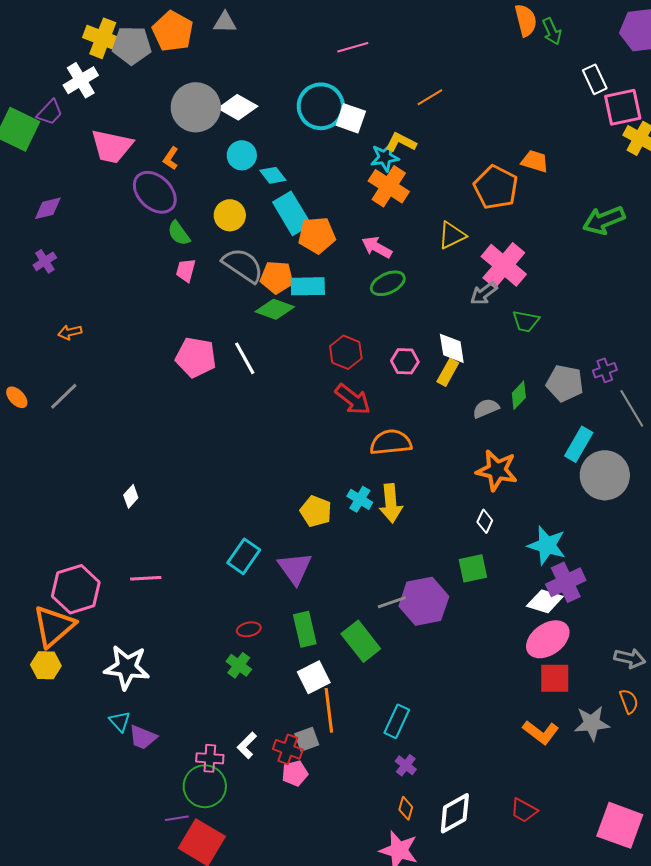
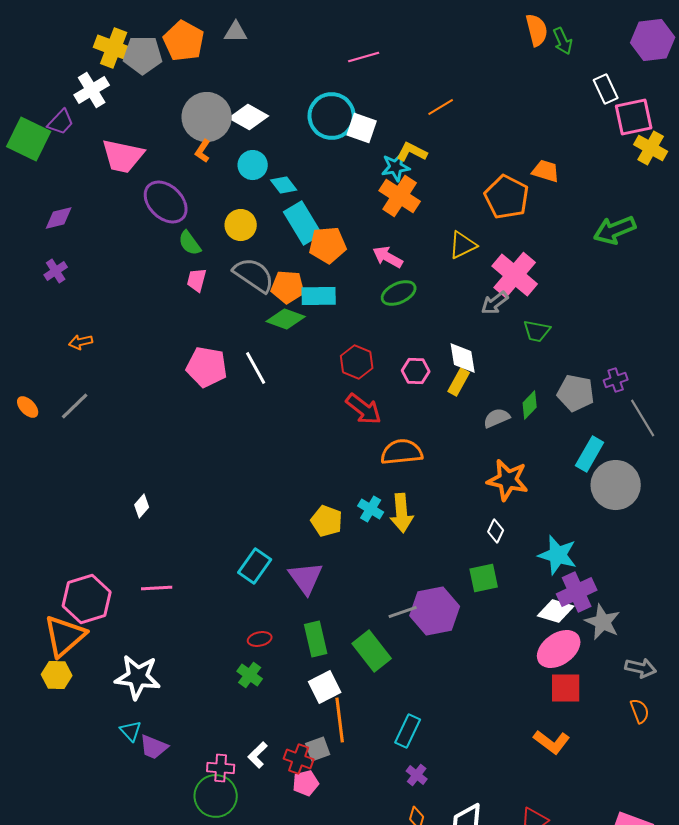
orange L-shape: (171, 158) -> (203, 151), moved
gray star: (592, 723) -> (603, 622), moved, turned 30

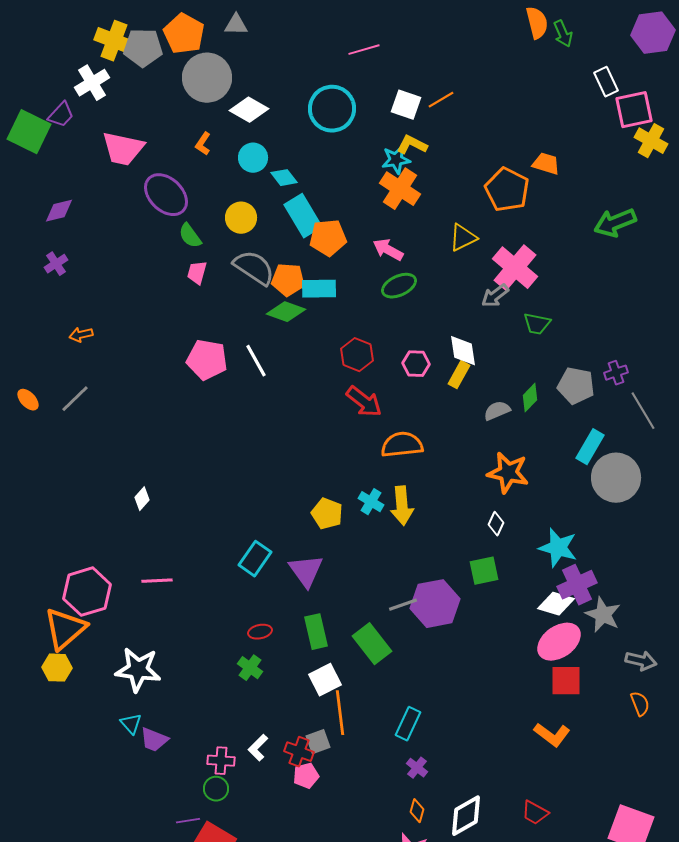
gray circle: (207, 117) -> (207, 78), moved
white square: (362, 128) -> (406, 105), moved
green circle: (216, 796) -> (216, 789), size x0.6

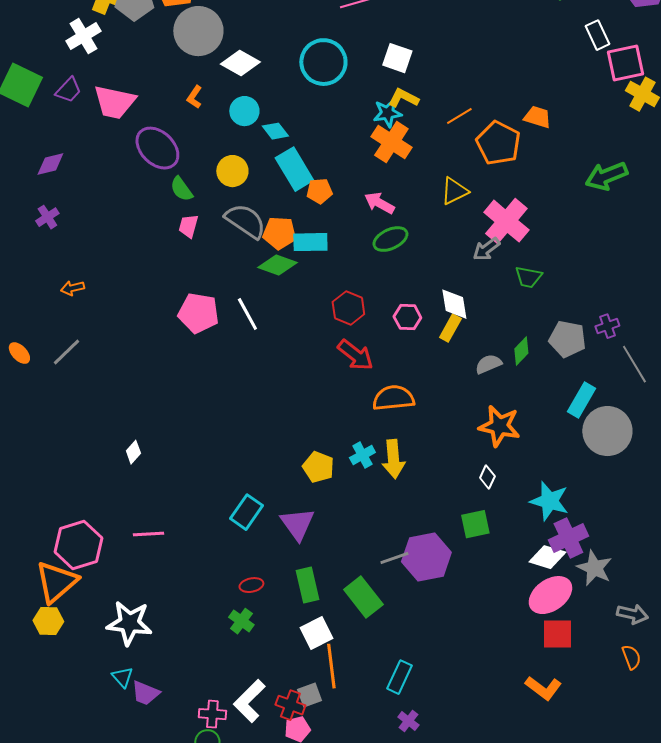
orange line: (441, 100) -> (459, 116), moved
purple trapezoid: (61, 115) -> (68, 90), moved
orange pentagon: (328, 238) -> (319, 191), size x0.7
cyan cross: (371, 502) -> (362, 455), turned 30
white L-shape: (258, 748) -> (249, 701), size x1.6

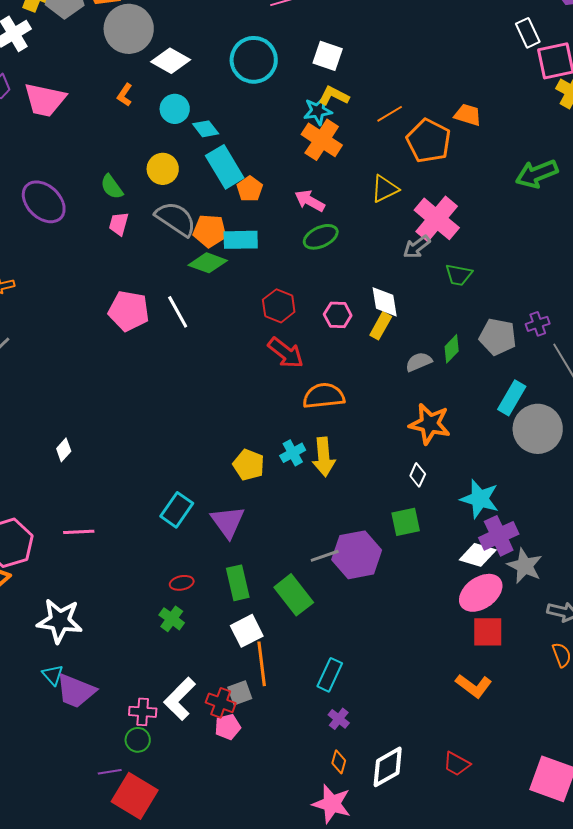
purple ellipse: (157, 148) -> (44, 202), moved
orange pentagon: (319, 191) -> (250, 189), turned -30
purple trapezoid: (145, 693) -> (76, 691), size x1.4

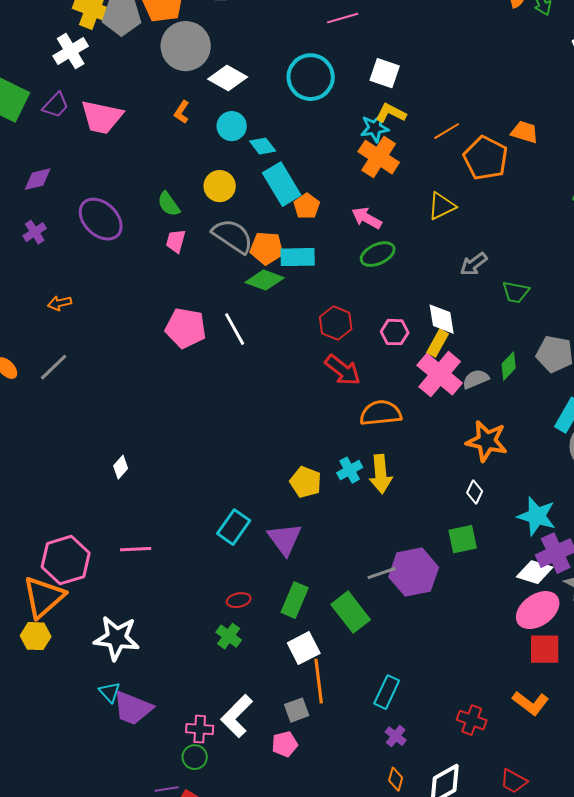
pink cross: (437, 219) -> (440, 374), moved
green rectangle: (238, 583) -> (295, 600), turned 36
red cross: (221, 703) -> (472, 720), moved

